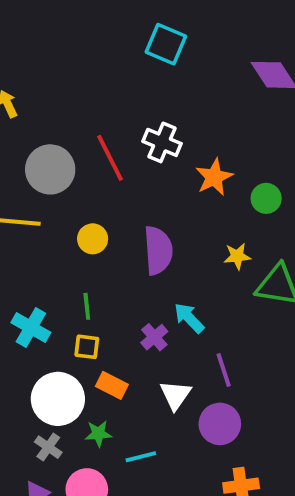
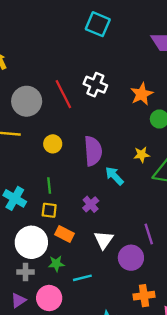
orange star: (214, 177) -> (142, 94), moved
cyan arrow: (189, 318) -> (114, 176), moved
purple line: (224, 370) -> (149, 234), moved
gray cross: (48, 447) -> (25, 272), turned -35

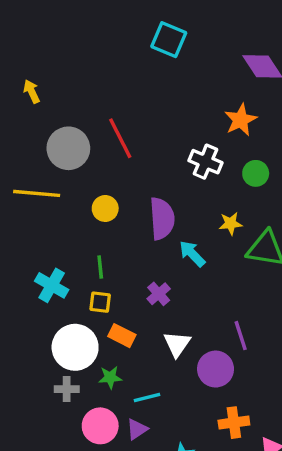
white cross: (95, 85) -> (205, 162), moved
orange star: (142, 94) -> (241, 120), moved
purple triangle: (18, 300) -> (137, 429), moved

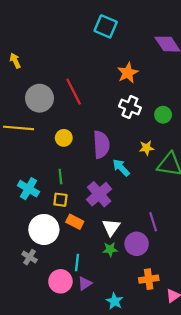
orange star: (241, 120) -> (128, 73), moved
purple cross: (159, 294) -> (99, 194), size x1.6
green star: (110, 377) -> (110, 249), moved
gray cross: (67, 389) -> (30, 257), moved, turned 32
cyan line: (147, 397) -> (77, 263), moved, turned -70

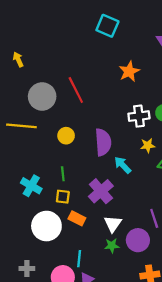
white cross: (130, 107) -> (139, 116), moved, turned -30
gray cross: (30, 257) -> (27, 268), moved, turned -32

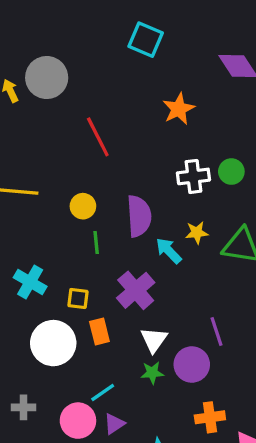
gray circle: (42, 96) -> (47, 78), moved
yellow star: (148, 145) -> (197, 233), moved
green line: (63, 174) -> (96, 242), moved
orange rectangle: (77, 218) -> (99, 332), turned 49
cyan line: (79, 259) -> (103, 393), turned 49

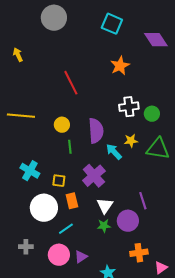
cyan square: (146, 40) -> (112, 24), moved
gray circle: (47, 78) -> (54, 18), moved
green circle: (231, 172) -> (152, 114), moved
cyan line: (103, 393) -> (66, 229), moved

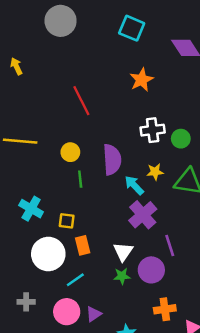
purple cross: (94, 176) -> (143, 215), moved

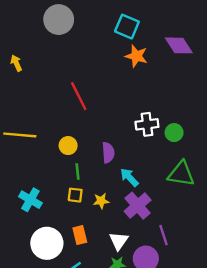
orange star: (142, 80) -> (136, 56), moved, turned -30
purple semicircle: (112, 160) -> (108, 153), size x0.7
yellow star: (155, 172) -> (101, 201), moved
yellow square: (67, 221) -> (75, 195), moved

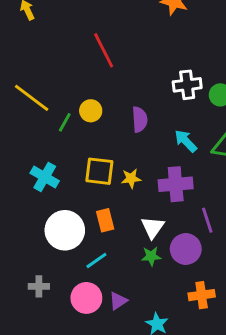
yellow line: (20, 135) -> (32, 98), turned 32
green line: (78, 171) -> (65, 122), moved, turned 35
cyan arrow: (129, 177) -> (186, 141), moved
yellow square: (75, 195) -> (99, 171), size x1.5
purple cross: (138, 206) -> (176, 184), turned 36

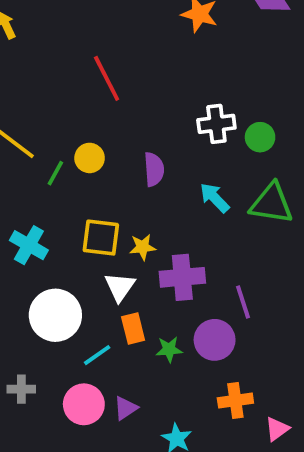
purple cross: (176, 184) -> (182, 277), moved
orange rectangle: (105, 220) -> (133, 329), moved
white triangle: (153, 227) -> (120, 287), moved

